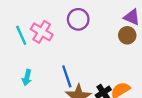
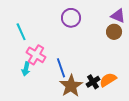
pink cross: (42, 32) -> (36, 55), moved

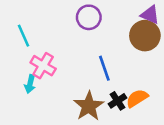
brown circle: (114, 32) -> (145, 36), size x1.5
blue line: (61, 68) -> (104, 68), moved

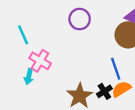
blue line: (104, 68) -> (116, 69), moved

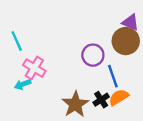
purple circle: (80, 19) -> (93, 55), moved
cyan arrow: (29, 77) -> (23, 84), turned 56

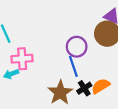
pink cross: (34, 68) -> (22, 59), turned -35
blue line: (113, 76) -> (73, 66), moved

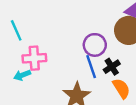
orange semicircle: (101, 86) -> (121, 88), turned 90
black cross: (84, 88) -> (112, 67), moved

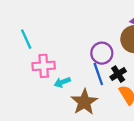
cyan arrow: (22, 75) -> (62, 82), moved

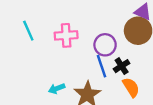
pink cross: (44, 66) -> (66, 35), moved
cyan arrow: (62, 82) -> (57, 88), moved

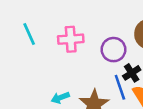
blue line: (101, 66) -> (120, 87), moved

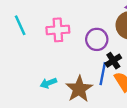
blue line: (120, 87) -> (103, 74), turned 30

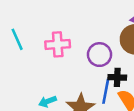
black cross: (113, 61) -> (117, 77), turned 35

